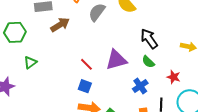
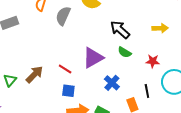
brown arrow: (60, 25) -> (34, 74), moved
blue cross: (140, 86) -> (112, 83), moved

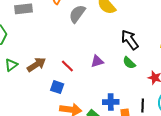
purple triangle: (93, 58) -> (97, 61), size x0.6
blue cross: (112, 83) -> (111, 102), moved, turned 35
blue square: (68, 91) -> (57, 87), moved

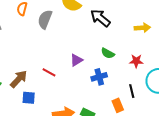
black arrow: (130, 40) -> (100, 18), moved
blue square: (57, 87) -> (29, 98), moved
blue cross: (111, 102) -> (99, 77), moved

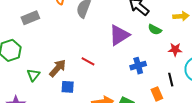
green semicircle: (108, 53) -> (155, 29), moved
purple triangle: (76, 60) -> (119, 35), moved, size x1.6

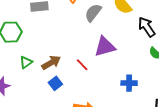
purple triangle: (119, 35) -> (105, 47), moved
blue square: (68, 87) -> (55, 83), turned 32

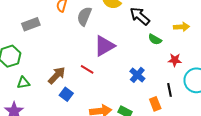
green triangle: (26, 62) -> (23, 83), moved, turned 40
blue cross: (129, 83) -> (137, 75), turned -35

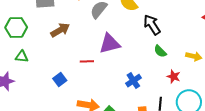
yellow arrow: (182, 27) -> (194, 56), moved
red line: (87, 69) -> (87, 61), turned -48
brown arrow: (57, 75) -> (60, 30), moved

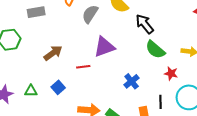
brown arrow: (60, 30) -> (53, 53), moved
green semicircle: (160, 51) -> (155, 50), size x1.5
green triangle: (22, 57) -> (31, 91), moved

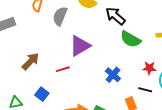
red star: (171, 73) -> (149, 68), moved
black line: (160, 102) -> (145, 90), turned -64

